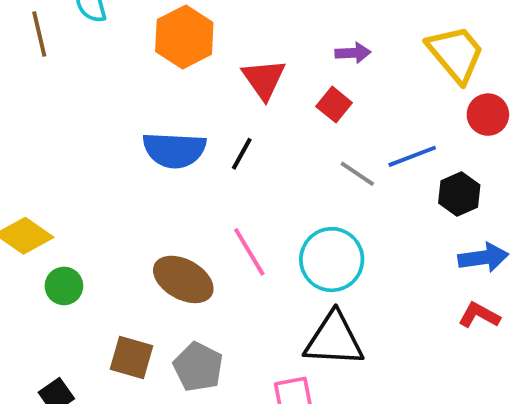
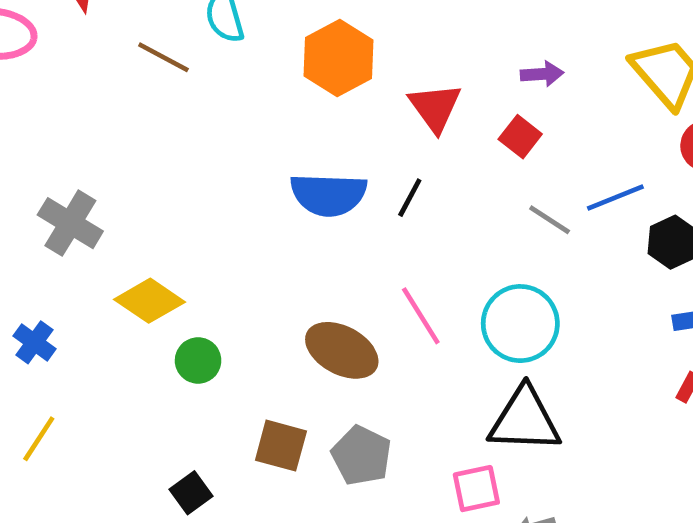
brown line: (39, 34) -> (163, 57), turned -48

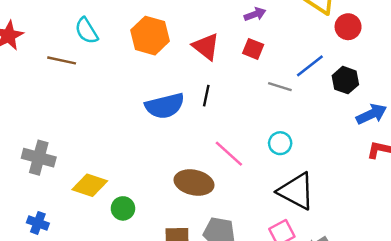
cyan circle: (520, 324) -> (280, 143), size x0.6
black triangle: (525, 420) -> (296, 191), turned 42

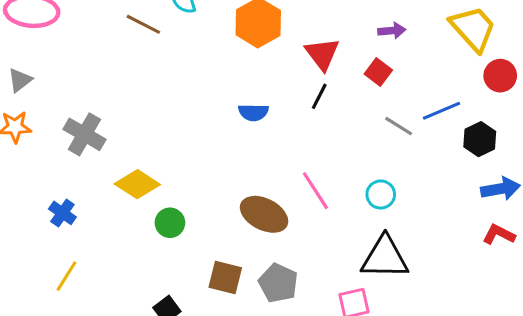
black line: (206, 96) -> (319, 96), moved
blue semicircle: (165, 106) -> (253, 112), size x0.6
black triangle: (296, 191) -> (385, 258), turned -42

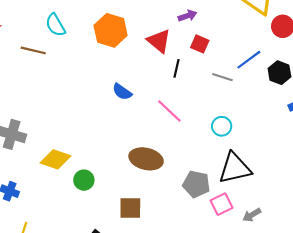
purple arrow: (392, 31) -> (187, 16), moved
black line: (319, 96) -> (176, 68), moved
blue semicircle: (253, 112) -> (122, 92), turned 48
pink line: (315, 191) -> (169, 111), moved
gray pentagon: (278, 283) -> (196, 184), moved

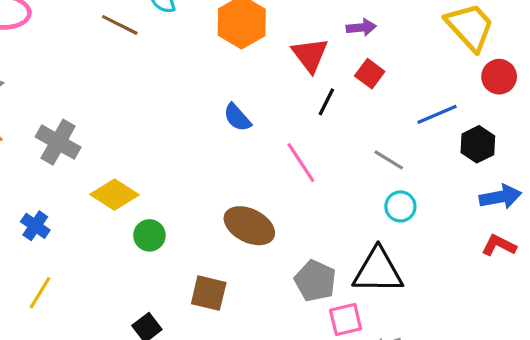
gray line: (222, 77) -> (389, 160), moved
cyan circle: (222, 126) -> (400, 206), moved

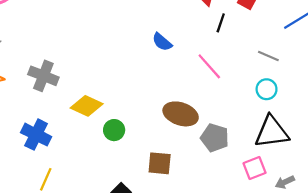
cyan circle: (400, 206) -> (267, 89), moved
blue cross: (35, 226) -> (36, 135), size x1.5
gray pentagon: (315, 281) -> (215, 138), moved

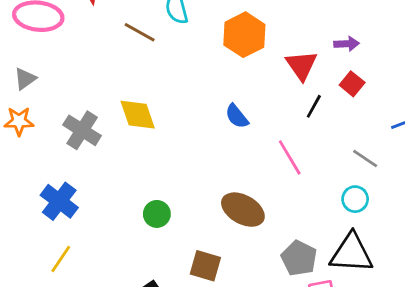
yellow diamond: (87, 106) -> (138, 115), moved, turned 36
gray pentagon: (215, 138) -> (299, 258), moved

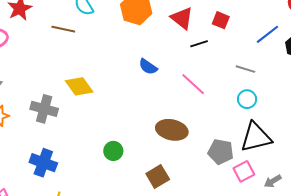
black line: (314, 106) -> (199, 44), turned 60
brown square: (205, 266) -> (158, 177), turned -30

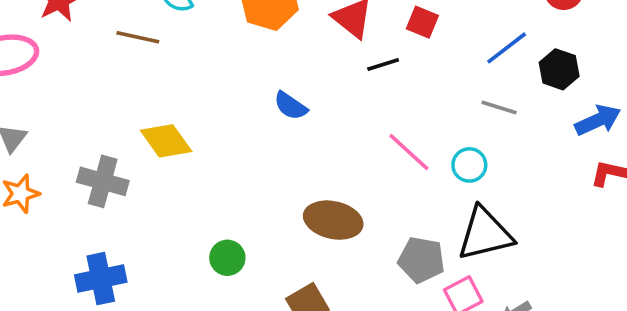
gray line: (245, 69) -> (499, 108), moved
pink line: (193, 84) -> (409, 152), moved
blue cross: (43, 163) -> (101, 279), turned -32

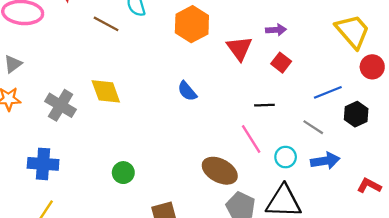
black line: (383, 65) -> (264, 105), moved
blue arrow: (598, 120) -> (325, 161), moved
brown ellipse: (333, 220) -> (220, 171), moved

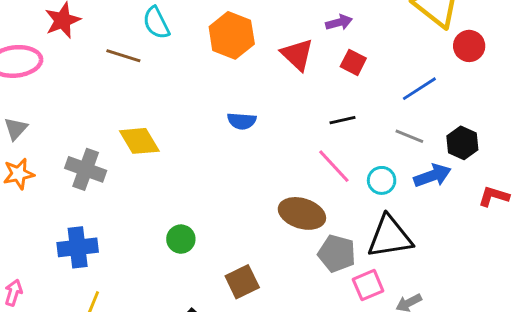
blue semicircle: (187, 91) -> (242, 121), turned -35
black hexagon: (356, 114) -> (462, 143), moved

